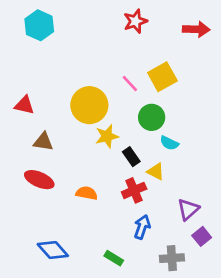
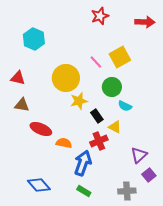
cyan hexagon: (39, 25) -> (34, 39), moved
brown triangle: (43, 142) -> (22, 105), moved
red ellipse: (39, 180) -> (41, 129), moved
blue arrow: (142, 227) -> (83, 163), moved, size x1.4

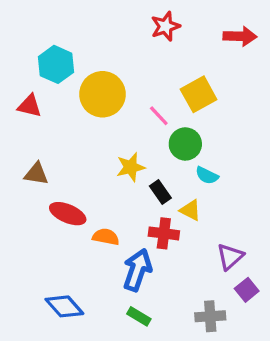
pink line: (96, 62) -> (159, 116), moved
red triangle: (18, 78) -> (30, 106), moved
yellow circle: (66, 78) -> (102, 94), moved
red cross: (99, 141) -> (164, 233), turned 30

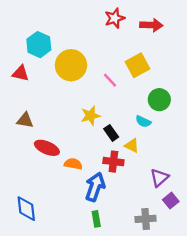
red arrow: (240, 36) -> (151, 25), moved
green circle: (185, 144) -> (159, 100), moved
blue diamond: (64, 306) -> (26, 209), moved, turned 35
green rectangle: (139, 316) -> (96, 219), turned 49

